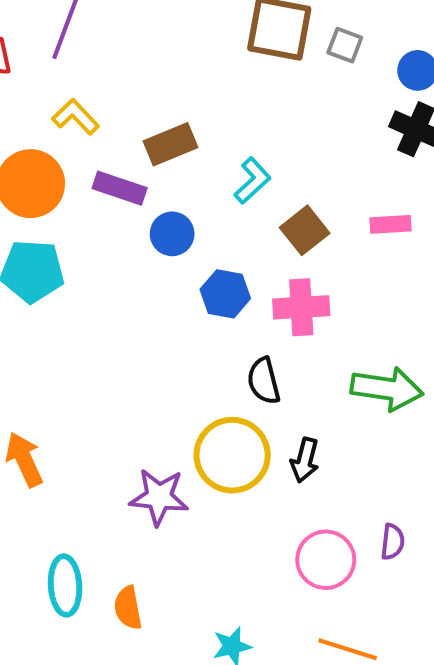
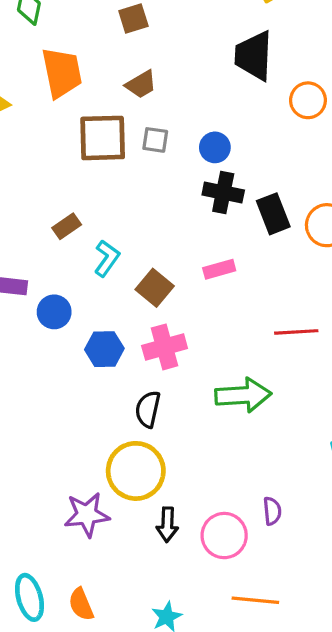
brown rectangle: (171, 144) -> (67, 226), moved, size x0.7
black semicircle: (264, 381) -> (148, 409), turned 39
black arrow: (305, 460) -> (167, 525), moved

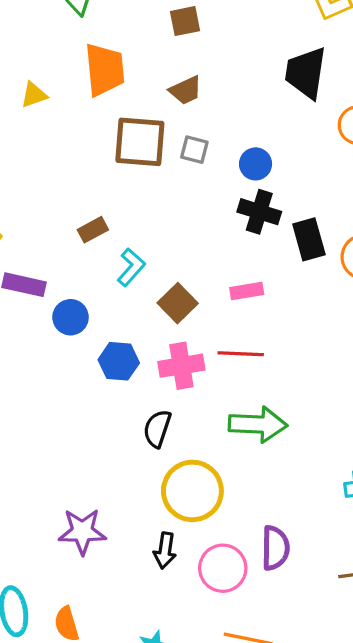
red line: (296, 332) -> (241, 354), moved
yellow circle: (136, 471) -> (192, 491), moved
purple semicircle: (272, 511) -> (275, 548), size x1.5

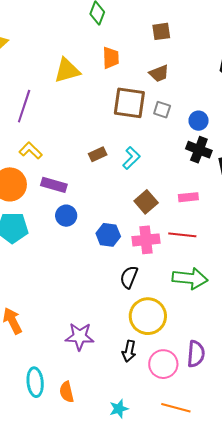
orange trapezoid: (105, 70) -> (111, 58), size x0.7
yellow triangle: (34, 95) -> (67, 70), size x1.6
cyan L-shape: (131, 267) -> (131, 158), moved
blue circle: (71, 317) -> (66, 216), moved

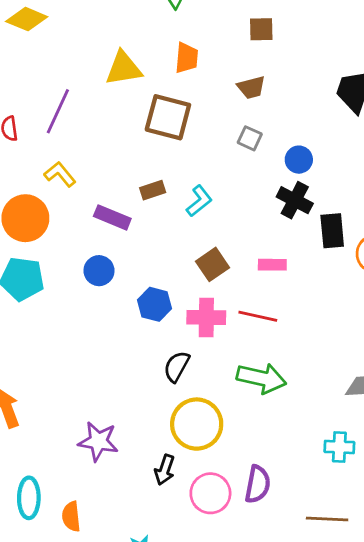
brown square: (129, 103) -> (168, 117), moved
purple rectangle: (54, 185) -> (112, 217), moved

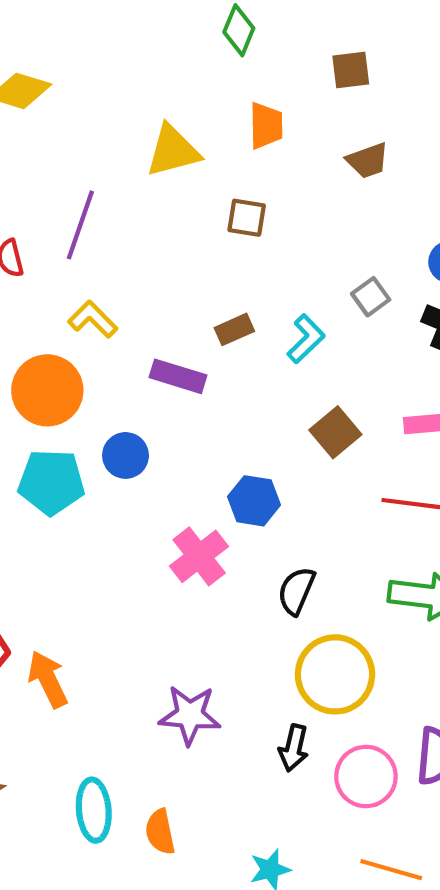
brown square: (261, 29) -> (351, 70), moved
brown square: (168, 117) -> (247, 218), size x0.6
gray square: (250, 138) -> (371, 297), moved, turned 35
blue circle: (99, 271) -> (126, 455), moved
pink cross: (206, 317) -> (199, 556), moved, turned -33

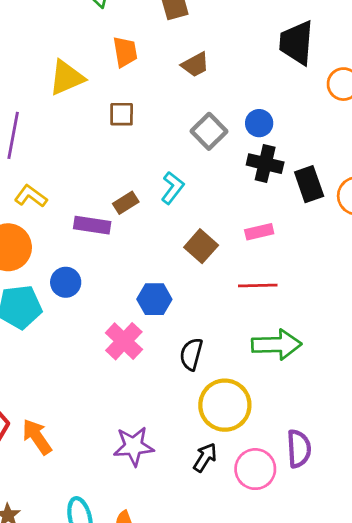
gray square: (371, 297) -> (209, 131), moved, size x1.4
brown rectangle: (234, 329) -> (126, 203), moved
black arrow: (294, 748) -> (205, 457), turned -152

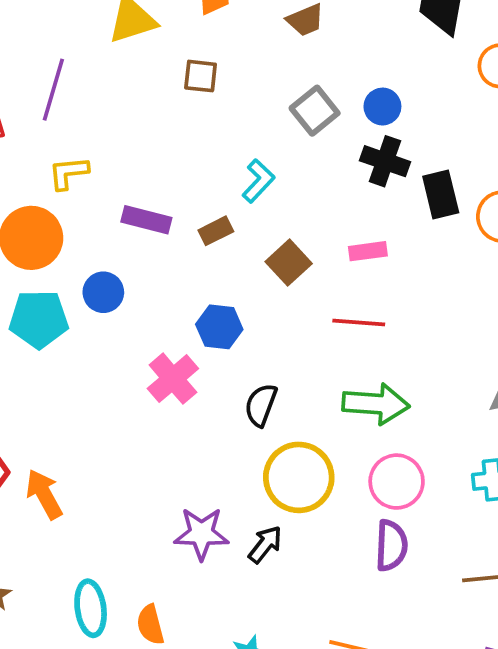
yellow L-shape: (31, 196) -> (68, 173), turned -48
brown rectangle: (126, 203) -> (216, 231), moved
purple star: (134, 446) -> (201, 534), moved
pink circle: (255, 469) -> (397, 482), moved

